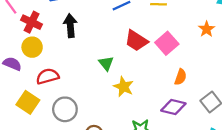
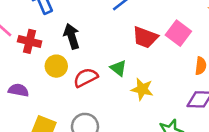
yellow circle: (32, 47) -> (56, 66), moved
red semicircle: (48, 76) -> (86, 78), moved

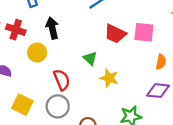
pink square: (178, 33) -> (144, 32), turned -35
red semicircle: (86, 78) -> (62, 80), moved, turned 90

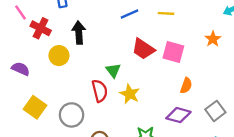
red semicircle: (62, 80) -> (100, 91), moved

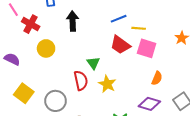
yellow line: (166, 13) -> (139, 28), moved
blue line: (130, 14) -> (119, 19), moved
black arrow: (79, 33) -> (73, 21), moved

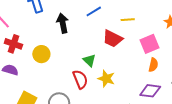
blue line: (119, 19) -> (94, 11), moved
red cross: (31, 24) -> (13, 44), moved
pink square: (147, 48) -> (149, 44), moved, turned -30

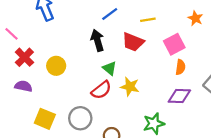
black arrow: (63, 23) -> (97, 40), moved
red cross: (13, 44) -> (24, 57), turned 30
red semicircle: (80, 79) -> (101, 90), turned 78

